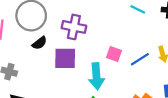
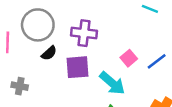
pink square: (114, 54) -> (129, 58), turned 35
cyan arrow: (96, 76) -> (112, 83), turned -40

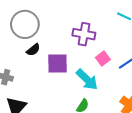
purple cross: (84, 33) -> (84, 34), moved

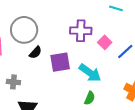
pink square: (103, 58) -> (105, 42), moved

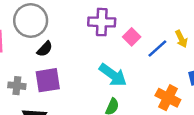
purple square: (60, 62) -> (48, 80), moved

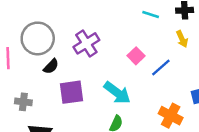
purple cross: (102, 22) -> (86, 43), moved, turned -35
yellow arrow: (181, 39) -> (182, 39), moved
purple square: (48, 80) -> (71, 92), moved

